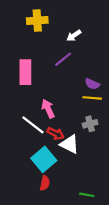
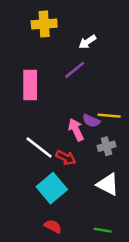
purple semicircle: (92, 84) -> (91, 121), moved
pink arrow: (48, 109) -> (76, 130), moved
white triangle: (70, 144) -> (108, 184), moved
red semicircle: (45, 183) -> (53, 226), moved, turned -72

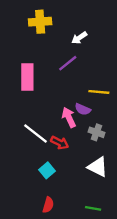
yellow line: (109, 116) -> (99, 92), moved
gray cross: (107, 146) -> (97, 132), turned 35
cyan square: (52, 188) -> (47, 170), size x0.6
red semicircle: (53, 226) -> (48, 205), turned 77

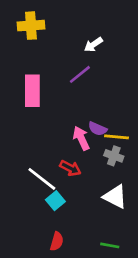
yellow cross: (40, 22) -> (31, 26), moved
yellow line: (99, 92) -> (117, 137), moved
white line: (35, 133) -> (42, 179), moved

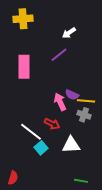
white triangle: (115, 197) -> (71, 145), moved, turned -30
red semicircle: (57, 241) -> (13, 178), moved

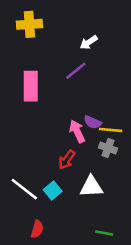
red arrow: (52, 124) -> (67, 160), turned 98
white line: (31, 132) -> (24, 189), moved
red semicircle: (13, 178) -> (37, 229), moved

